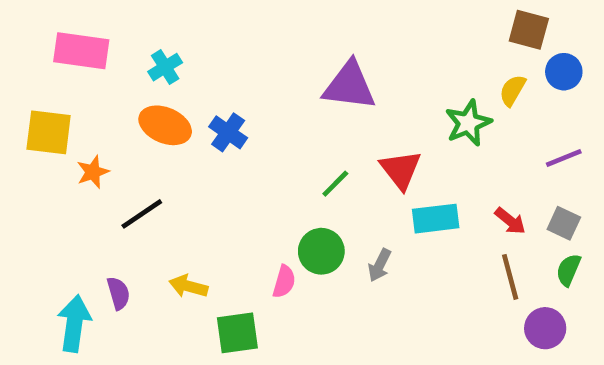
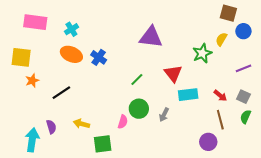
orange star: (93, 172) -> (32, 80), moved
green line: (335, 184) -> (137, 79), moved
purple circle: (545, 328) -> (208, 142), moved

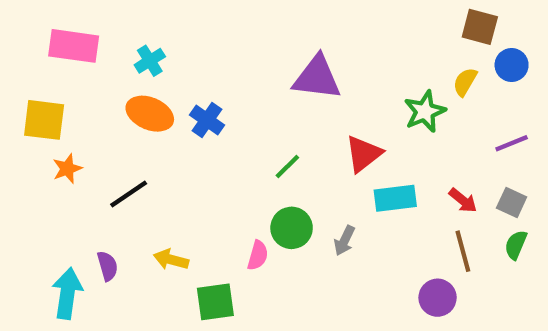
red triangle: (173, 73) -> (363, 154), turned 30

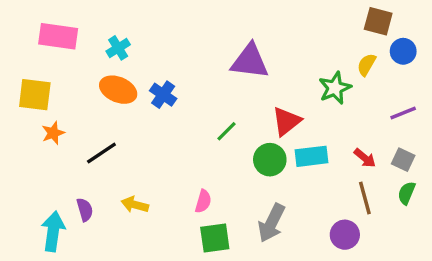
green circle: (292, 228) -> (270, 160), moved
gray arrow: (344, 241) -> (271, 223), moved, size x1.6
green square: (215, 302) -> (215, 238), moved

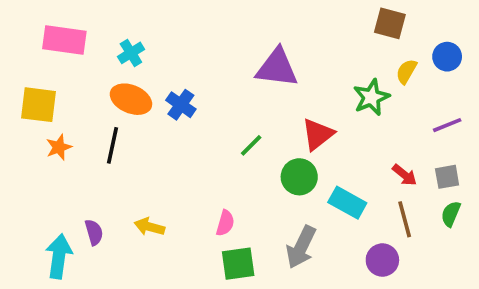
brown square: (378, 21) -> (390, 23), moved
black line: (101, 153) -> (112, 145), moved, turned -44
cyan rectangle: (311, 156) -> (347, 203), moved, turned 36
gray square: (403, 160) -> (447, 177), turned -35

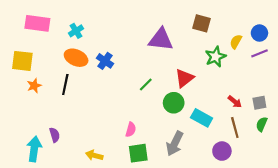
brown square: (390, 23) -> (202, 23), moved
purple line: (447, 125) -> (259, 53), moved
yellow arrow: (149, 227) -> (94, 155), moved

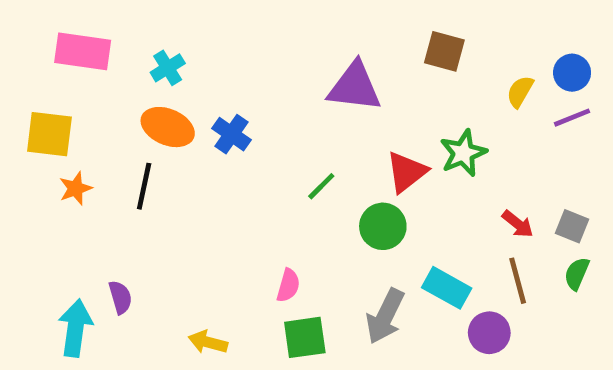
green star: (215, 57) -> (463, 153), moved
gray square: (259, 103) -> (572, 226), turned 32
cyan rectangle: (202, 118) -> (447, 288), moved

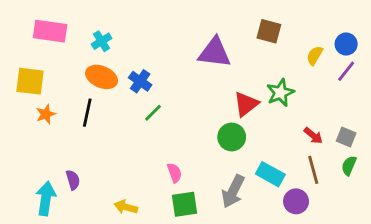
purple line: (572, 118) -> (346, 71), turned -30
green line: (321, 186) -> (153, 113), moved
pink semicircle: (288, 285) -> (174, 173), turned -36

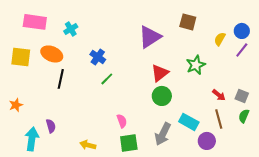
purple triangle: (215, 53) -> (150, 37), turned -40
orange ellipse: (102, 77) -> (52, 54), moved
red triangle: (246, 104) -> (160, 73), moved
orange star: (46, 114) -> (16, 105), moved

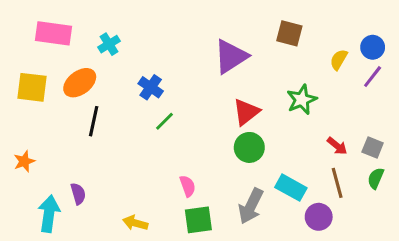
orange ellipse: (52, 54) -> (80, 83), turned -60

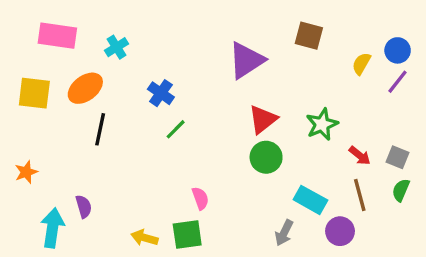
green star: (302, 100) -> (322, 124), moved
gray arrow: (251, 206) -> (284, 233), moved, size x0.7
green square: (198, 220) -> (187, 234), moved

